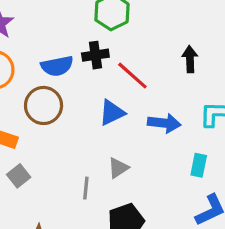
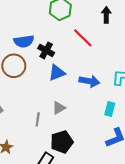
black cross: (95, 55) -> (46, 50), moved, turned 35
black arrow: (190, 59) -> (106, 15), moved
red line: (132, 76) -> (83, 38), moved

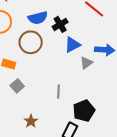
black cross: (46, 50) -> (60, 24), turned 35
gray triangle: (59, 108) -> (86, 63), moved

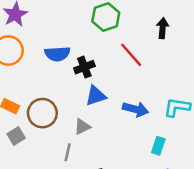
brown circle: (31, 42) -> (42, 113), moved
gray triangle: (86, 63) -> (82, 127), moved

